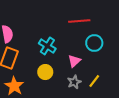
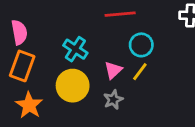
yellow circle: (45, 72) -> (73, 86), size x1.5
yellow line: (94, 81) -> (140, 72), moved

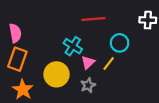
cyan circle: (141, 45) -> (120, 43), moved
cyan cross: (75, 49) -> (73, 46), moved

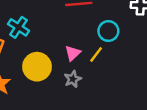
cyan cross: (73, 46) -> (19, 27), moved

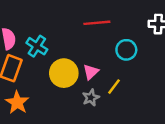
yellow line: (96, 54) -> (114, 87), moved
yellow circle: (37, 67) -> (64, 73), moved

